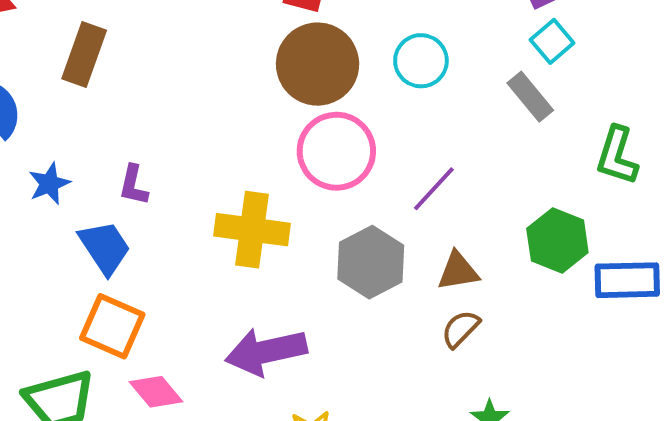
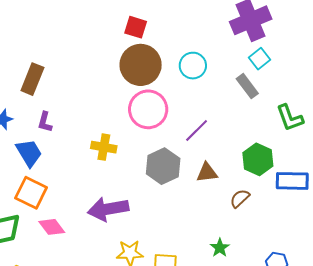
brown rectangle: (84, 54) -> (32, 79), moved
green L-shape: (617, 156) -> (290, 118), turned -40
yellow cross: (252, 230) -> (104, 147), size x0.7
brown semicircle: (461, 329) -> (240, 198), moved

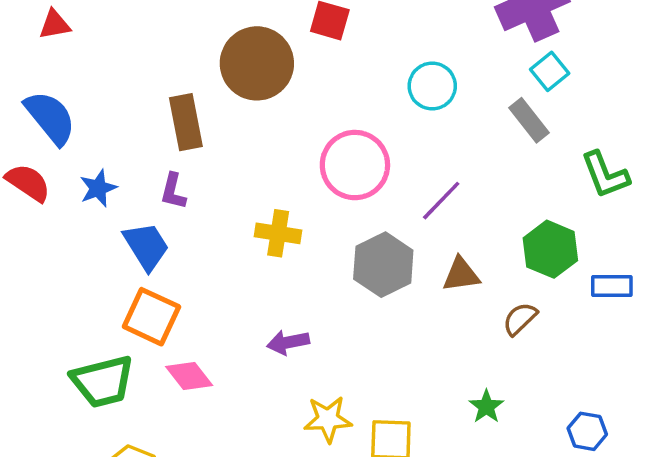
brown circle: (141, 65) -> (257, 63), moved
brown rectangle: (32, 79) -> (186, 122), moved, turned -32
blue rectangle: (292, 181) -> (612, 286), size x0.7
purple arrow: (108, 209) -> (288, 342), size x0.6

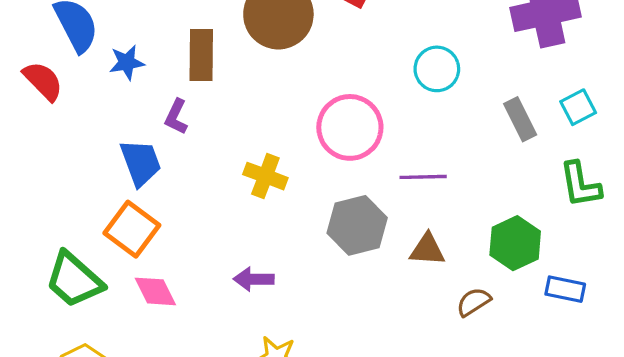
cyan square: (550, 71) -> (578, 107), moved
blue star: (98, 188) -> (127, 62), moved
purple line: (441, 201) -> (423, 177), turned 33
green trapezoid: (103, 381) -> (74, 280), turned 44

